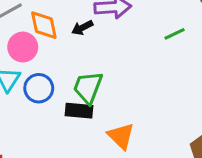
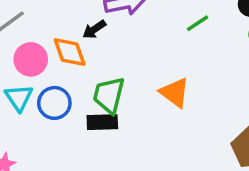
orange diamond: (44, 25) -> (70, 52), moved
orange triangle: (121, 136) -> (175, 93), moved

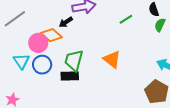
orange diamond: (70, 52) -> (51, 35), turned -30
pink circle: (31, 59) -> (38, 43), moved

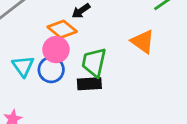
pink circle: (38, 43) -> (56, 50), moved
orange triangle: (112, 59) -> (143, 42), moved

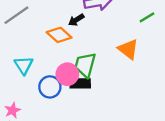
pink circle: (56, 50) -> (67, 74), moved
blue circle: (51, 70) -> (50, 87), moved

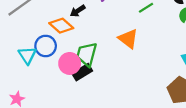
black rectangle: (80, 83) -> (82, 72), turned -30
blue circle: (50, 87) -> (46, 46), moved

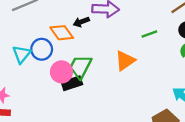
orange triangle: (128, 39) -> (125, 61), turned 35

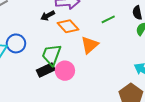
orange diamond: (62, 33) -> (68, 26), moved
pink circle: (61, 72) -> (65, 71), moved

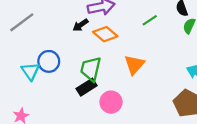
orange triangle: (90, 45) -> (134, 65), moved
pink circle: (65, 71) -> (111, 102), moved

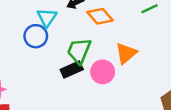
cyan triangle: (30, 71) -> (47, 18), moved
pink circle: (111, 102) -> (103, 72), moved

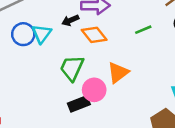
blue circle: (36, 36) -> (23, 34), moved
black rectangle: (72, 69) -> (79, 104), moved

